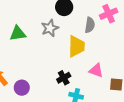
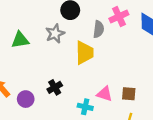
pink triangle: (96, 70) -> (104, 94), moved
black cross: (64, 78) -> (55, 87), moved

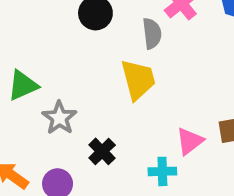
gray star: (55, 34) -> (59, 118), moved
pink triangle: (104, 94) -> (190, 141), turned -42

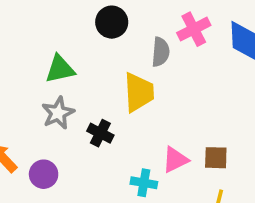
green triangle: (23, 85) -> (60, 69), moved
black cross: (102, 151) -> (100, 133), moved, turned -30

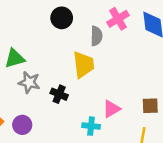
green triangle: (60, 69) -> (15, 58), moved
gray star: (58, 113) -> (29, 82), turned -30
brown square: (216, 158) -> (150, 106), moved

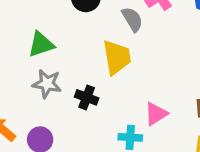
gray semicircle: (96, 36) -> (132, 19), turned -30
green triangle: (15, 58) -> (41, 44), moved

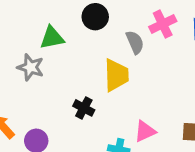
green triangle: (41, 44) -> (52, 38), moved
gray star: (47, 84) -> (31, 67), moved

